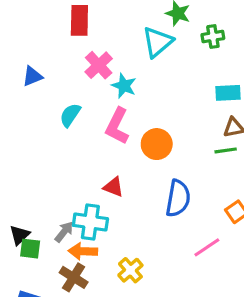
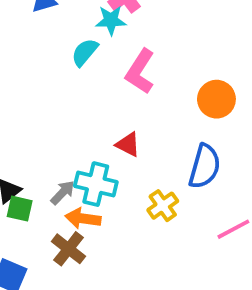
cyan star: (124, 86) -> (111, 20), moved, turned -30
orange circle: (157, 144) -> (216, 99), moved
yellow cross: (130, 270) -> (163, 206), moved

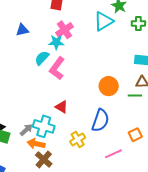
pink L-shape: (140, 72) -> (57, 68), moved
brown cross: (69, 249) -> (44, 159), moved

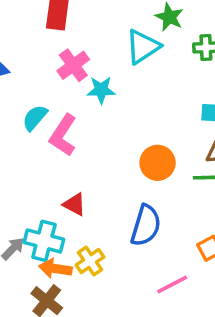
cyan star: (56, 42) -> (101, 90), moved
yellow cross: (78, 139) -> (90, 261), moved
orange arrow: (36, 144) -> (55, 269), moved

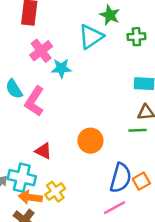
cyan semicircle: (35, 118) -> (14, 89), turned -72
orange circle: (158, 163) -> (90, 141), moved
blue semicircle: (146, 226) -> (121, 178), moved

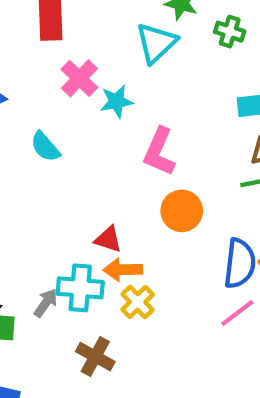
green cross: (136, 37) -> (230, 32), turned 30
pink L-shape: (34, 101) -> (159, 152), moved
orange arrow: (30, 197) -> (123, 270), moved

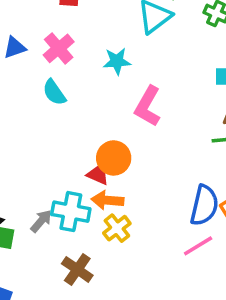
pink cross: (79, 78) -> (59, 48), moved
orange circle: (182, 211) -> (114, 158), moved

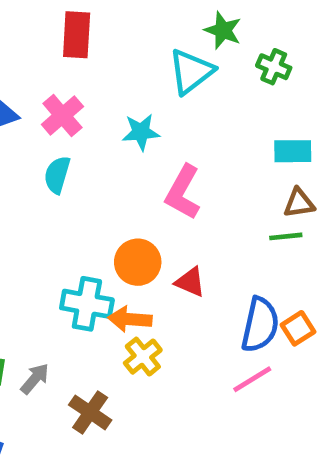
cyan semicircle: (54, 92) -> (57, 175), turned 52
red triangle: (98, 174) -> (190, 282), moved
cyan cross: (71, 212) -> (87, 304), moved
gray arrow: (41, 221) -> (35, 379), moved

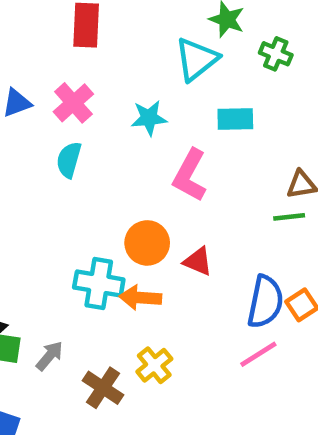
cyan rectangle: (293, 151) -> (235, 119), moved
yellow cross: (143, 357) -> (154, 365), moved

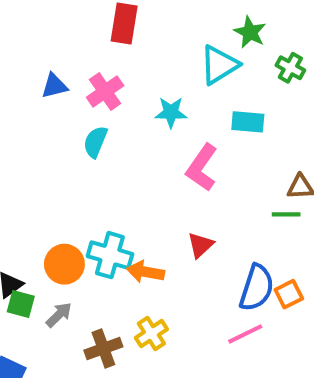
orange circle: (147, 243) -> (64, 264), moved
red triangle: (198, 261) -> (200, 245), turned 48
brown cross: (103, 388) -> (103, 349), turned 30

